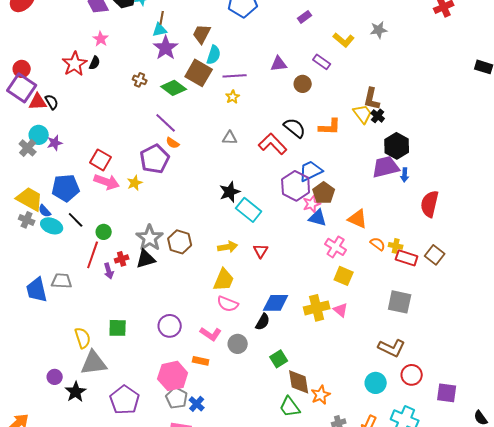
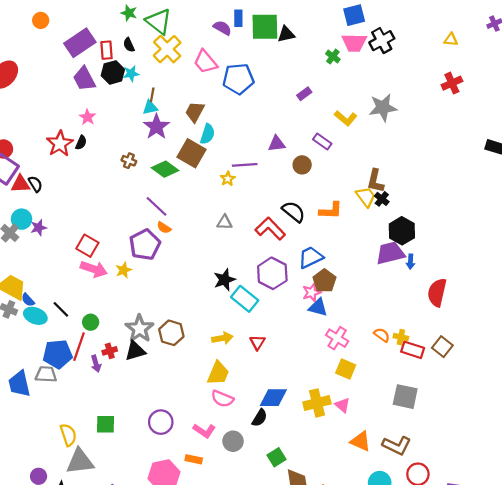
gray star: (379, 30) -> (383, 108), size x1.5
purple line: (235, 76) -> (245, 165), moved
purple hexagon: (296, 186) -> (272, 273), moved
blue pentagon: (66, 188) -> (58, 354), moved
orange triangle: (358, 219) -> (361, 441), moved

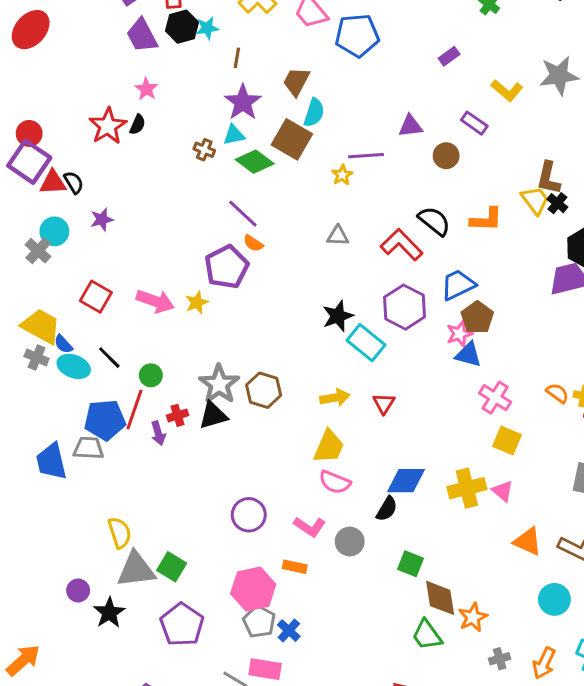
cyan triangle: (150, 108) -> (234, 135), moved
purple star: (39, 228) -> (102, 220), moved
red square: (87, 246) -> (96, 297), moved
green square: (105, 424) -> (172, 567), moved, turned 30
green square: (277, 457) -> (411, 564), turned -36

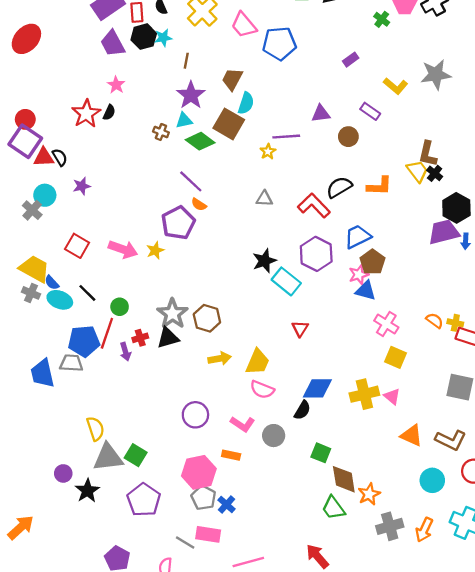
black semicircle: (434, 221) -> (339, 187), turned -70
yellow arrow: (335, 398) -> (220, 358), moved
gray cross: (500, 659) -> (390, 526), size x1.6

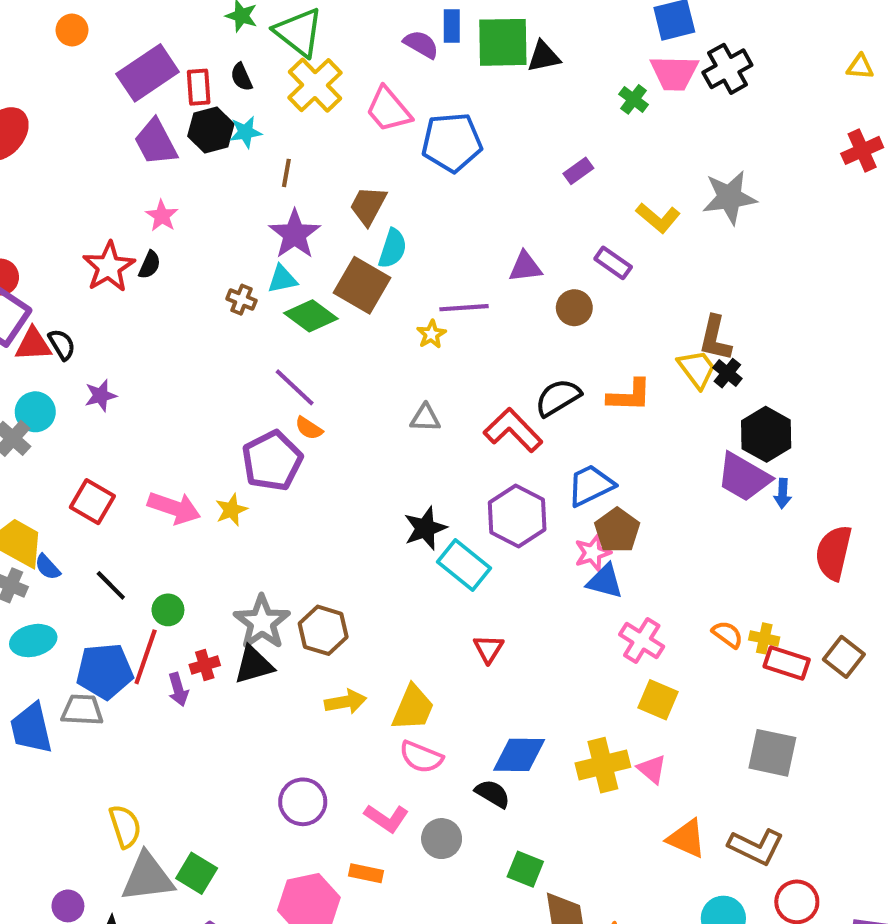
purple trapezoid: (444, 232) -> (744, 477), turned -136
cyan ellipse: (60, 300) -> (33, 641), moved, turned -35
black semicircle: (302, 410) -> (493, 794), turned -90

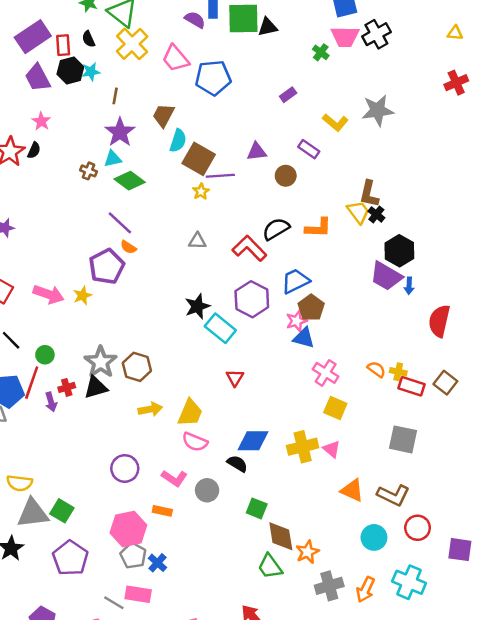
brown square: (362, 285) -> (199, 159), moved
yellow semicircle: (125, 826) -> (20, 483), turned 115

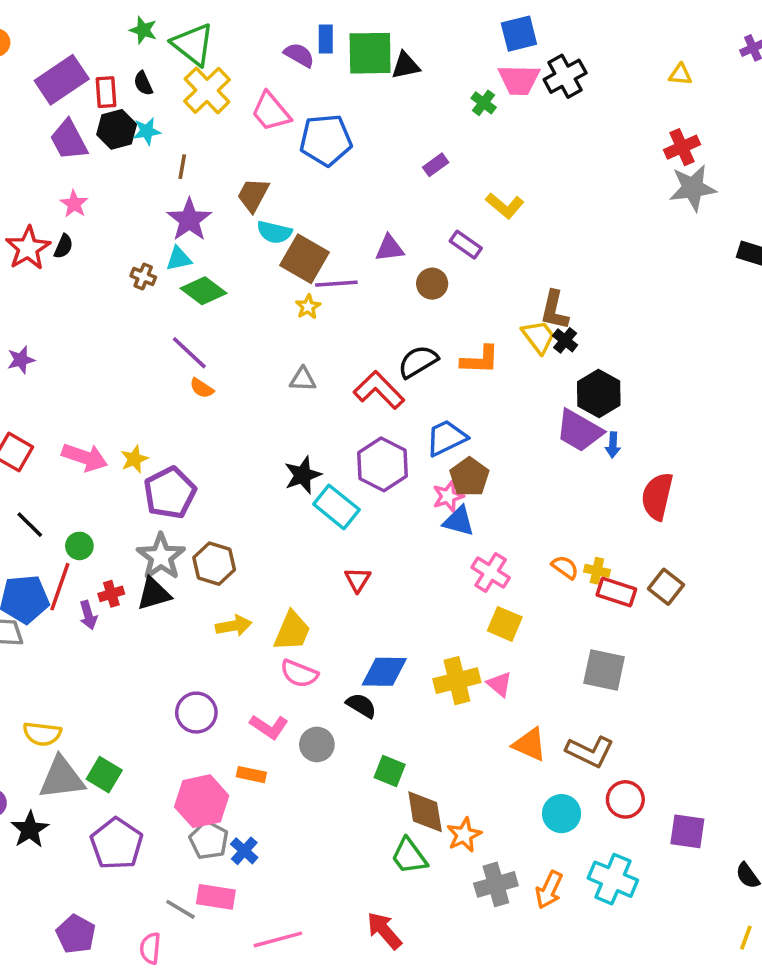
gray star: (378, 110) -> (693, 188), moved
cyan semicircle: (178, 141) -> (274, 232), turned 85
purple pentagon: (107, 266) -> (170, 493), moved

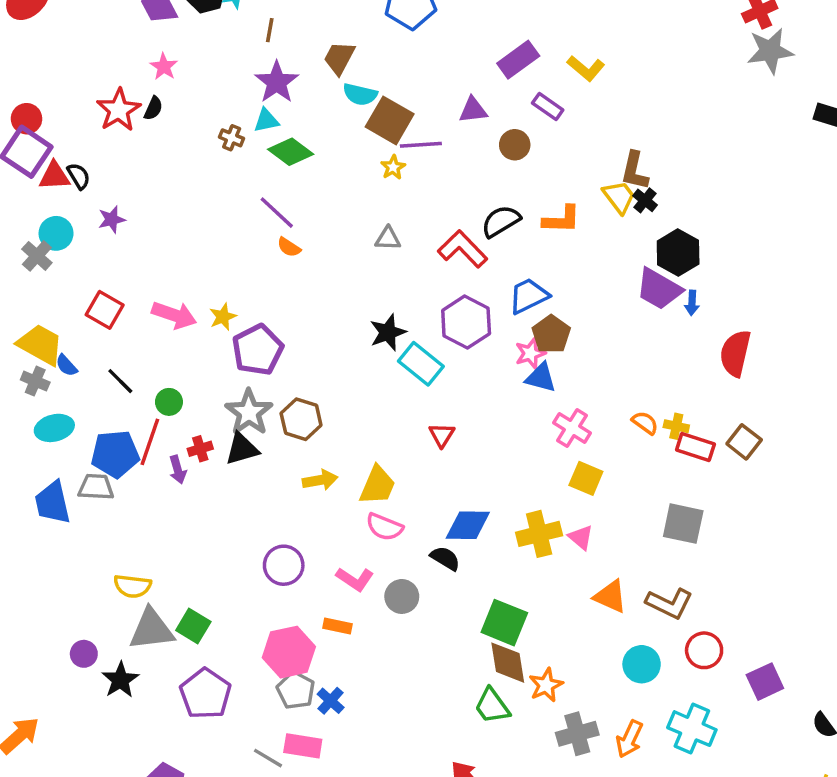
purple rectangle: (436, 165) -> (518, 60), moved, size x1.6
green square: (390, 771) -> (504, 623), moved, size x1.5
purple square: (687, 831) -> (765, 682), turned -33

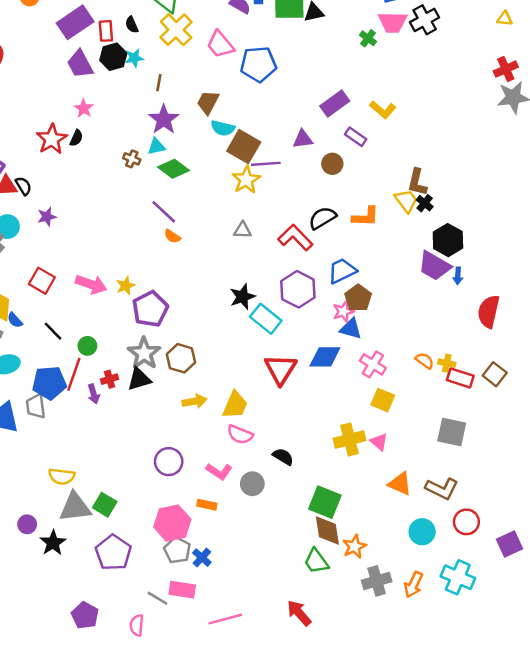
yellow star: (393, 167) -> (246, 180), size x1.6
red triangle: (442, 435) -> (281, 369), size x1.8
gray trapezoid: (96, 487) -> (36, 406), turned -100
blue diamond: (468, 525) -> (325, 357), moved

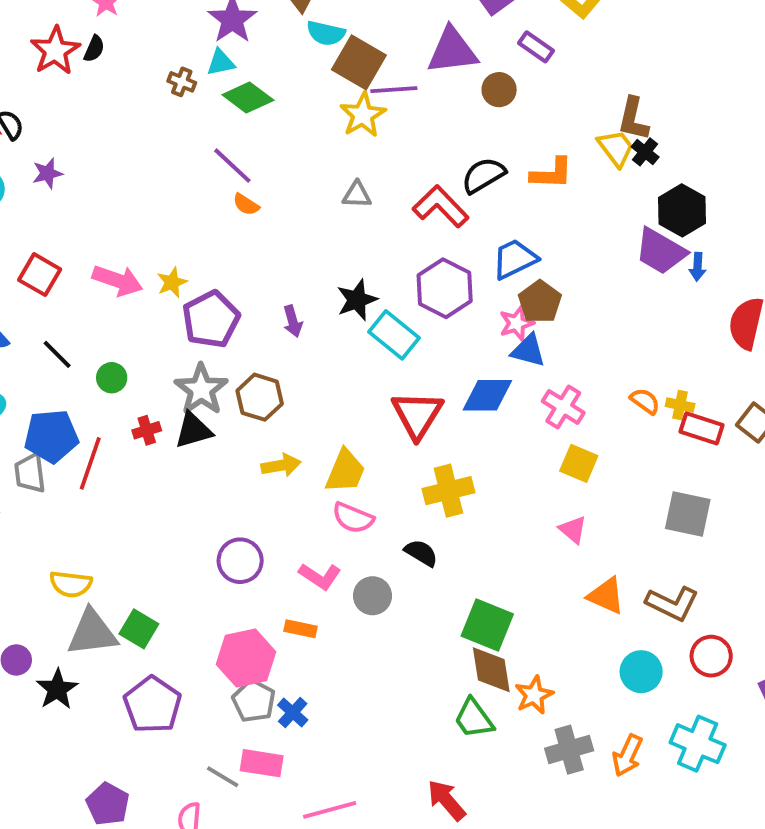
purple triangle: (303, 139) -> (452, 51), size x1.6
red line: (74, 374) -> (90, 463), moved
purple arrow: (94, 394) -> (293, 321), moved
yellow cross: (350, 439) -> (448, 491), moved

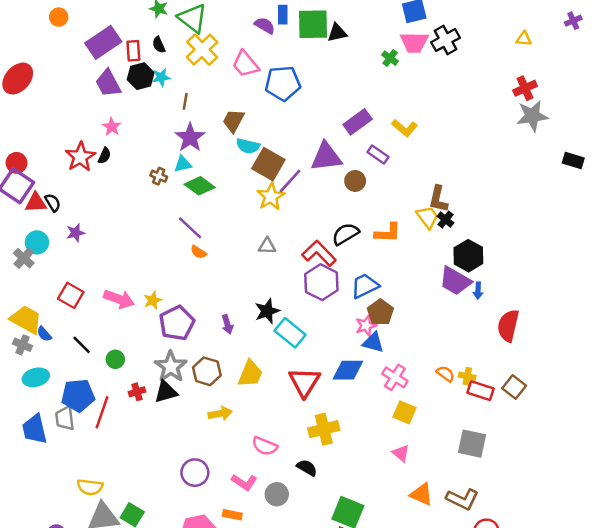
purple line: (394, 90) -> (290, 181), turned -44
purple hexagon: (445, 288) -> (321, 282), moved
yellow trapezoid: (345, 471) -> (250, 374), moved

